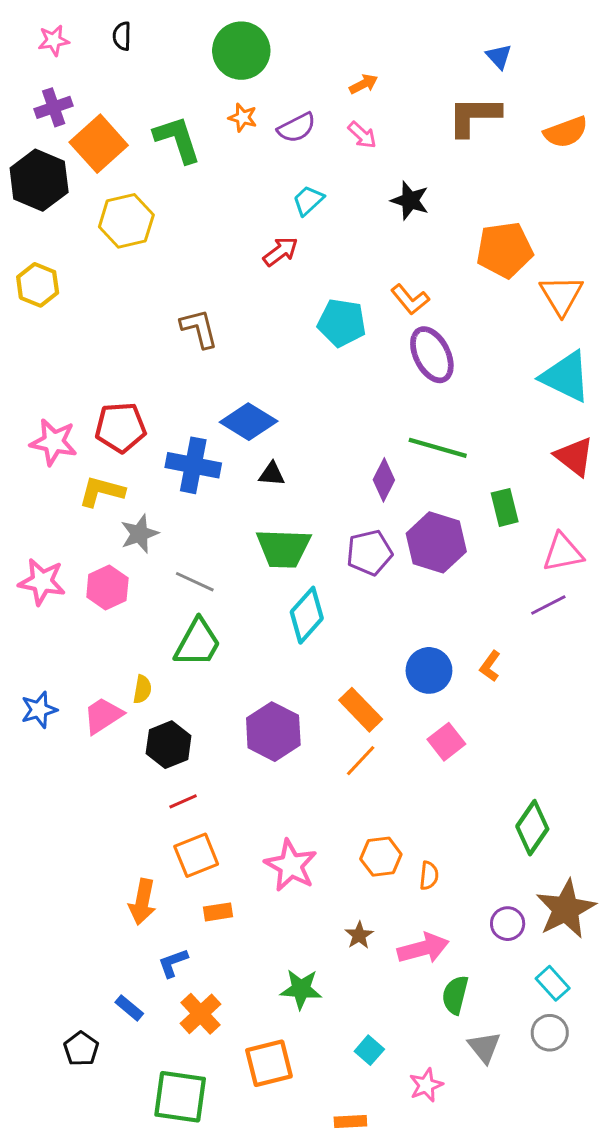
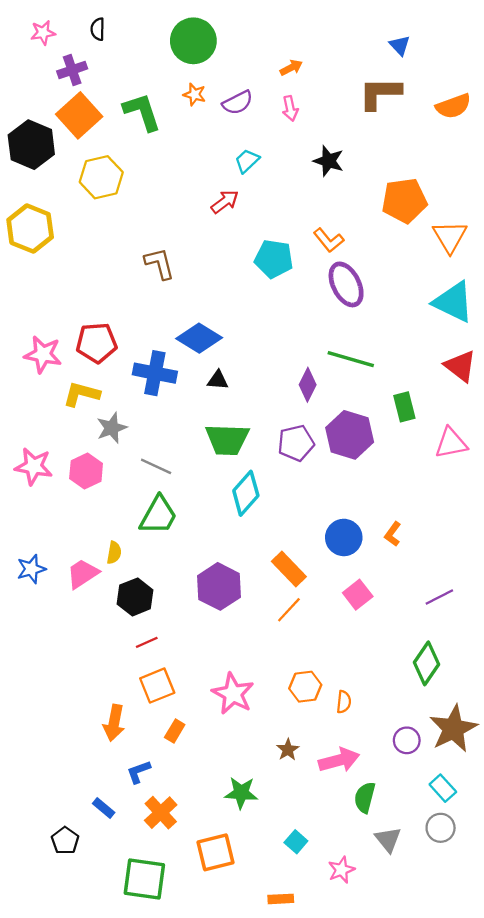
purple cross: (54, 107) -> (72, 70), moved
pink arrow: (362, 135) -> (290, 108), turned 35
yellow hexagon: (38, 285) -> (30, 229), size x1.4
purple line: (548, 605) -> (439, 597), moved
orange rectangle: (218, 912) -> (175, 731), turned -50

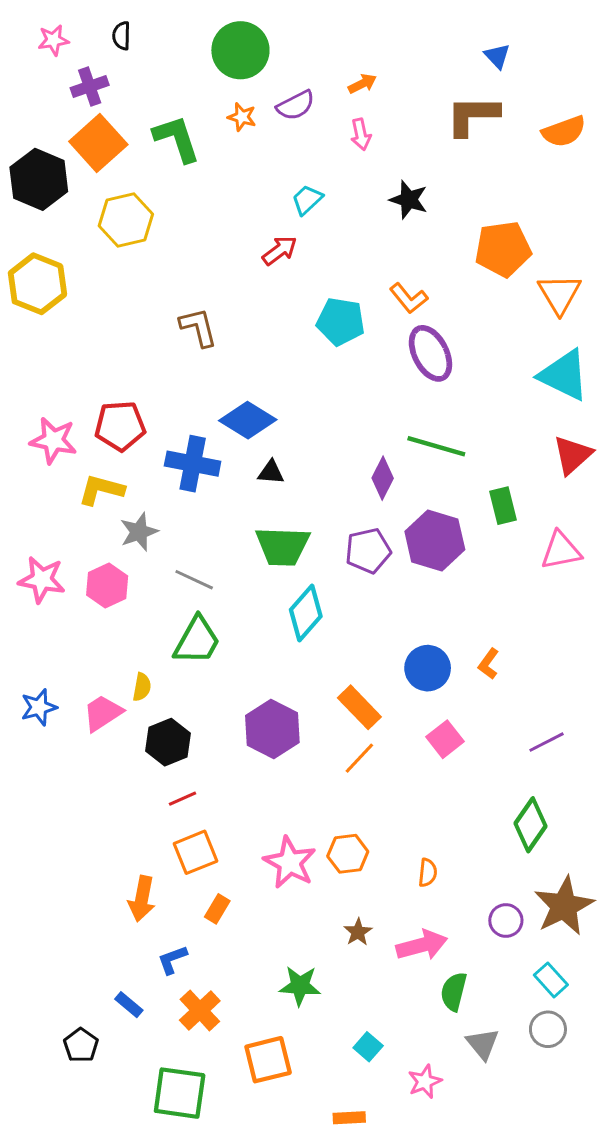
purple semicircle: (238, 103) -> (296, 105), moved
red triangle: (460, 366) -> (573, 455), turned 40
orange hexagon: (305, 687) -> (348, 854), moved

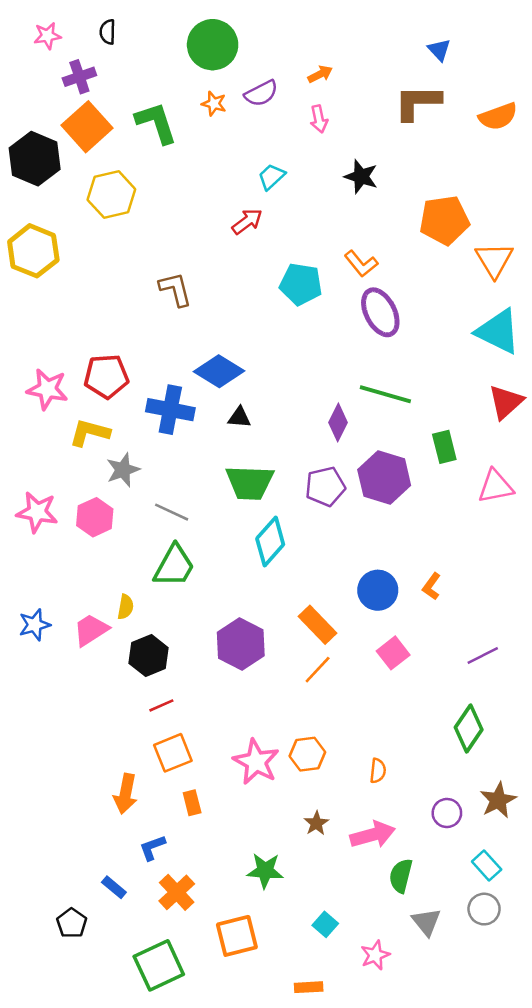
brown star: (564, 906) -> (498, 800), size x0.7
orange rectangle: (217, 909) -> (192, 803), turned -45
green square: (180, 1093) -> (159, 965), turned -33

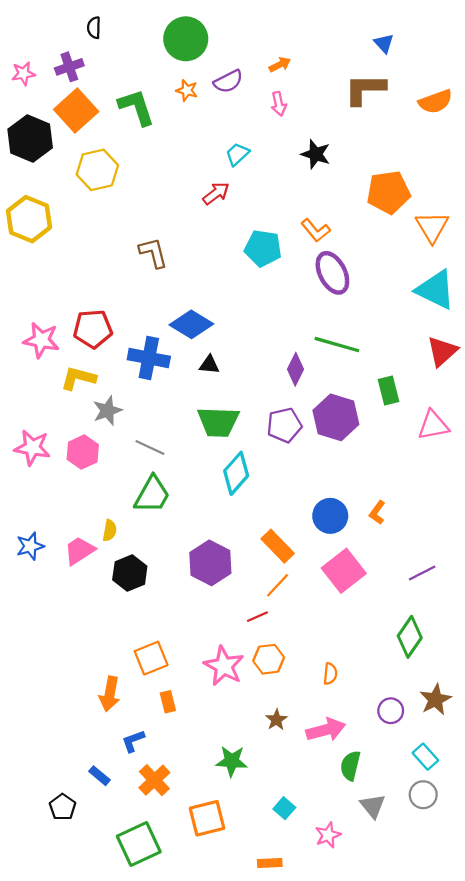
pink star: (47, 36) -> (23, 74), moved
pink square: (393, 653) -> (344, 571), size x1.5
red line: (161, 705) -> (257, 617), moved

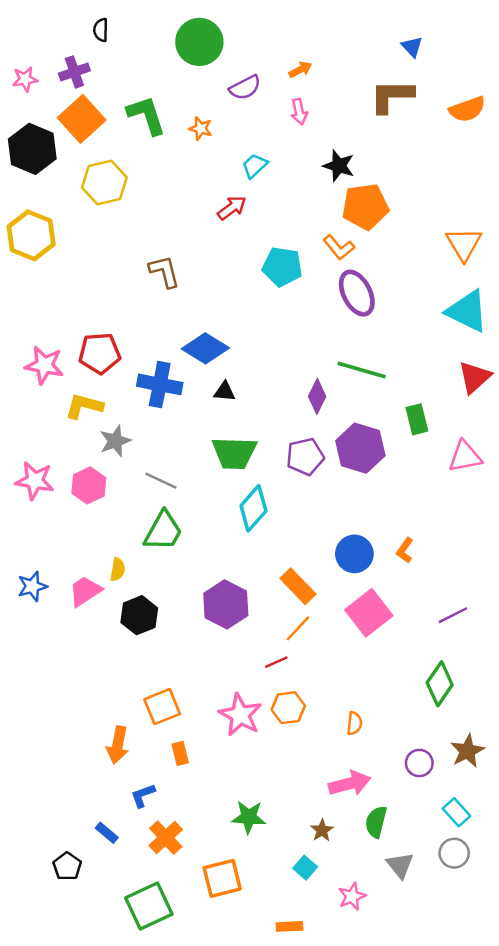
orange star: (187, 90) -> (201, 128), moved
orange pentagon: (388, 192) -> (365, 207), moved
brown star: (276, 720) -> (322, 830), moved

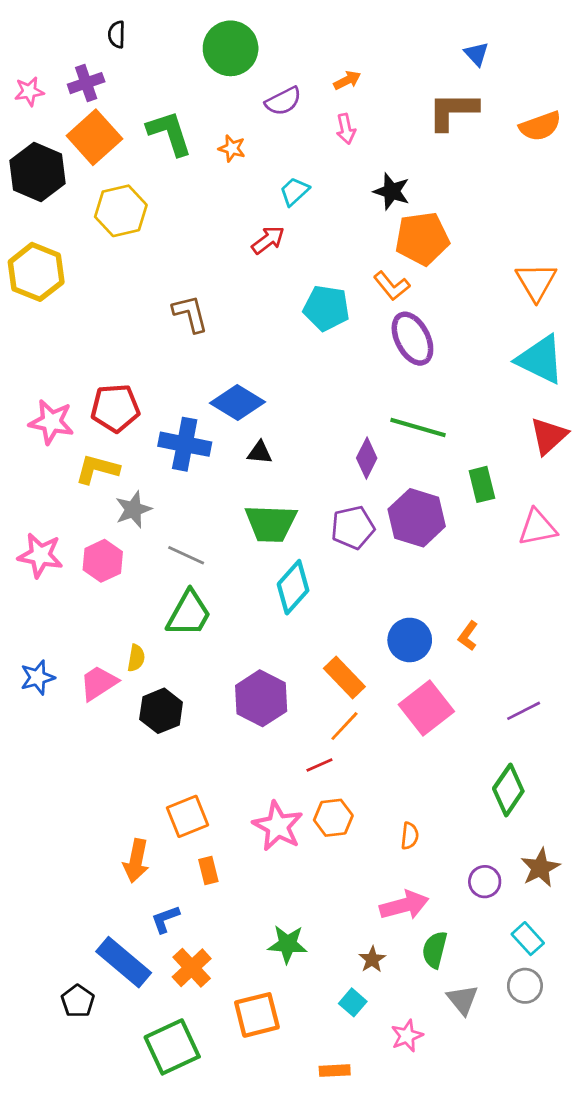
blue rectangle: (107, 833) -> (124, 962), size x2.0

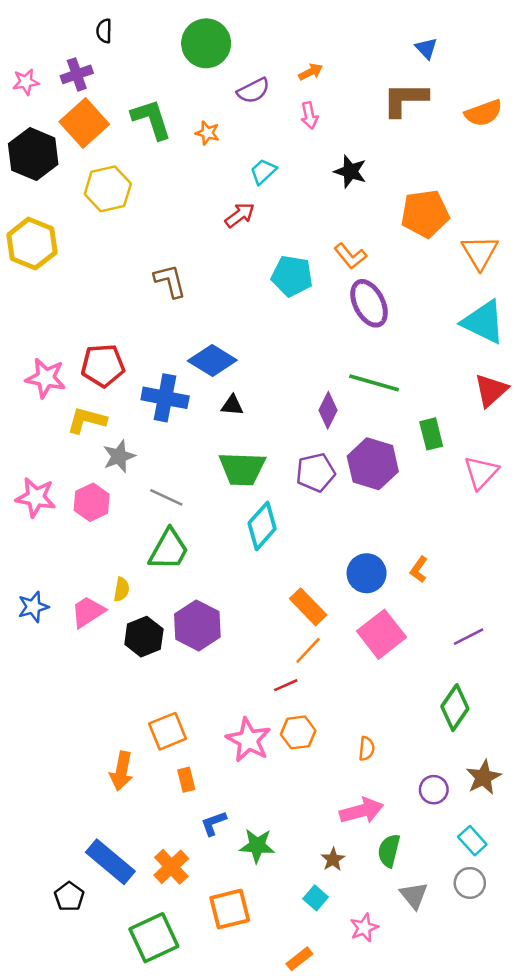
orange pentagon: (422, 239) -> (425, 214), moved
pink triangle: (537, 527) -> (481, 472), turned -36
purple hexagon: (261, 698) -> (197, 625), moved
blue L-shape: (165, 919) -> (214, 823), moved
orange rectangle: (335, 1071) -> (299, 959), turned -35

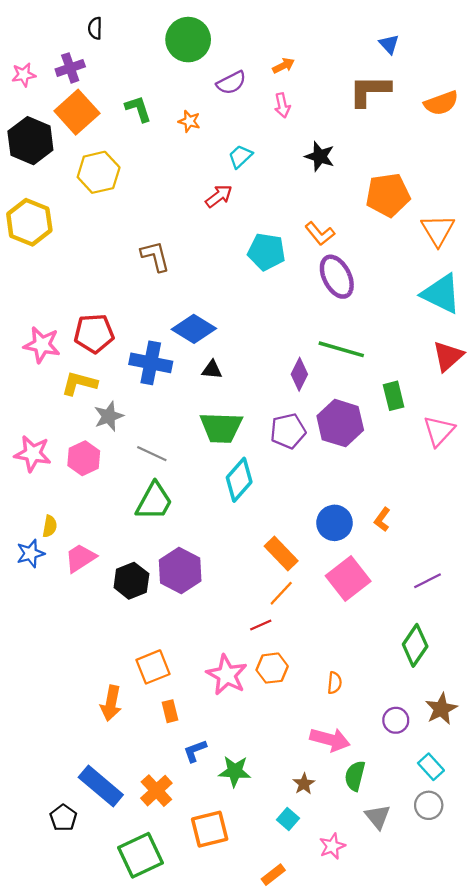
green L-shape: (151, 119) -> (138, 109), size x0.7
yellow semicircle: (122, 589) -> (50, 526), moved
pink arrow: (362, 811) -> (330, 740), turned 30

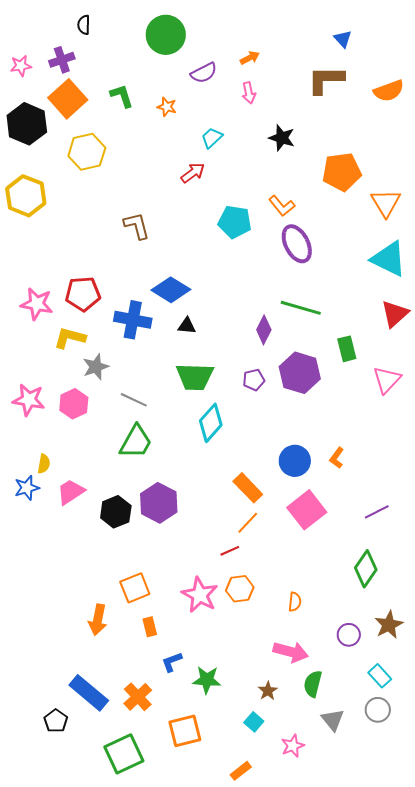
purple pentagon: (288, 431) -> (254, 380), size x0.7

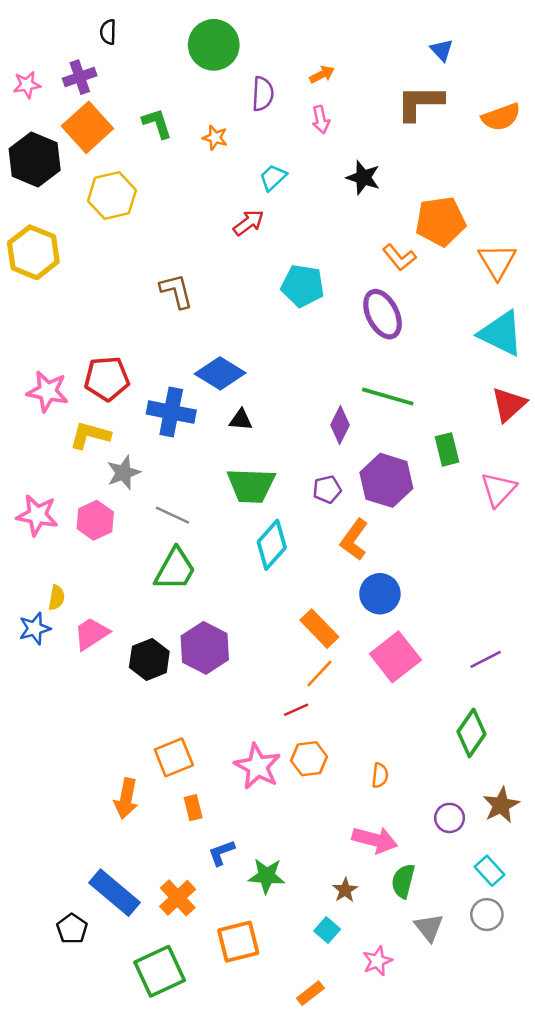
purple semicircle: (204, 73) -> (263, 94), turned -60
orange L-shape: (282, 206) -> (399, 257), moved
orange L-shape: (337, 458) -> (354, 540), moved, size x1.5

